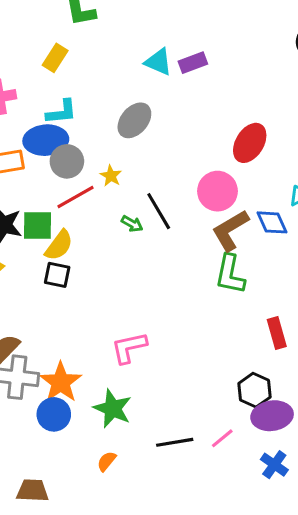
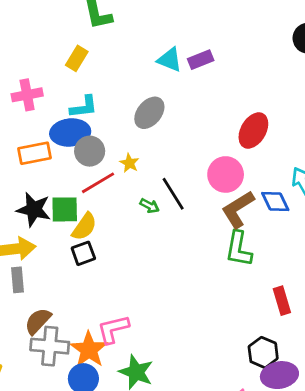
black square: (57, 275) -> (83, 253), turned -30
pink L-shape: (129, 348) -> (113, 329), moved

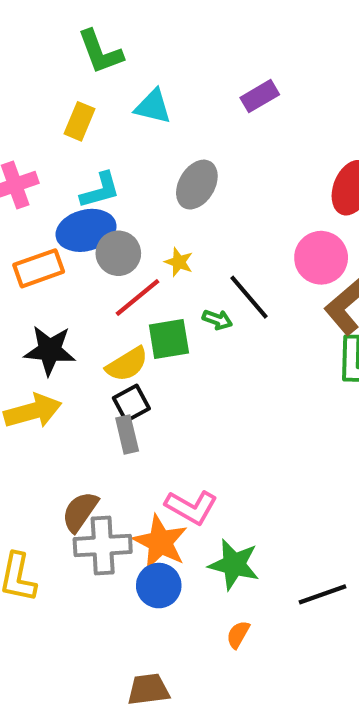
cyan triangle: (170, 60) -> (153, 107), moved
green square: (65, 209) -> (169, 339), moved
yellow semicircle: (84, 227) -> (127, 364), turned 32
gray rectangle: (18, 280) -> (127, 435), moved
pink L-shape: (113, 329) -> (191, 507), turned -128

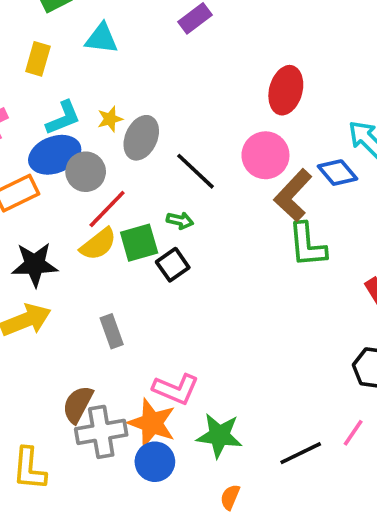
gray ellipse: (197, 185) -> (141, 138), moved
yellow star: (179, 262) -> (110, 119), moved, turned -30
black line: (249, 297) -> (196, 171), moved
yellow semicircle: (127, 364) -> (98, 244), moved
black square: (131, 403) -> (173, 265), moved

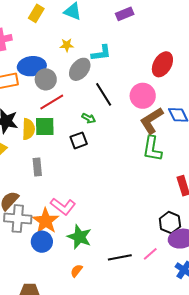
cyan L-shape: (63, 118) -> (101, 53), moved
yellow star: (110, 119) -> (67, 45), moved
green square: (139, 243) -> (45, 126), moved
yellow semicircle: (98, 244) -> (28, 129), moved, turned -65

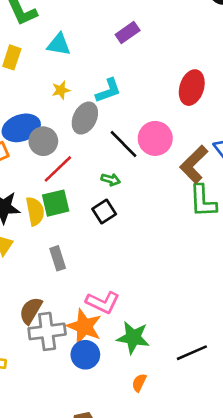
pink circle: (143, 96) -> (155, 138), moved

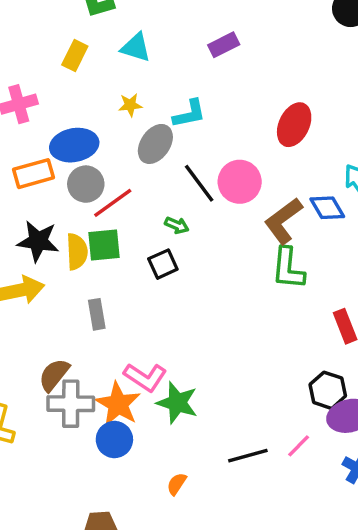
gray circle: (43, 141) -> (86, 184), moved
green star: (133, 338) -> (177, 403), moved

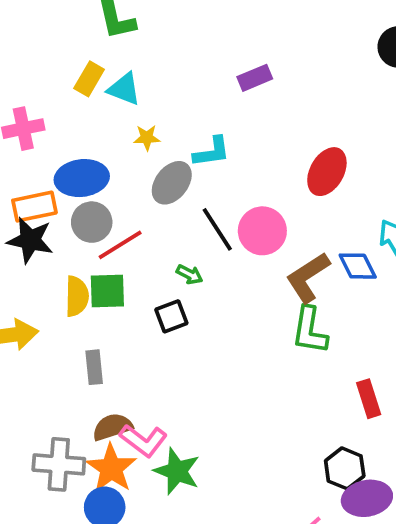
cyan triangle: (136, 47) -> (124, 89), moved
black star: (38, 241) -> (30, 240), moved
brown semicircle: (54, 375) -> (112, 427), moved, turned 30

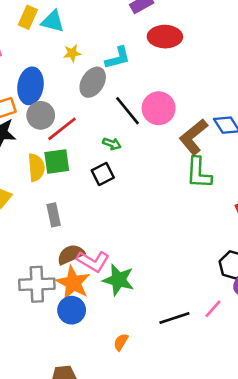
red ellipse: (327, 172) -> (165, 37), moved, turned 68
blue ellipse: (82, 178) -> (31, 86), turned -68

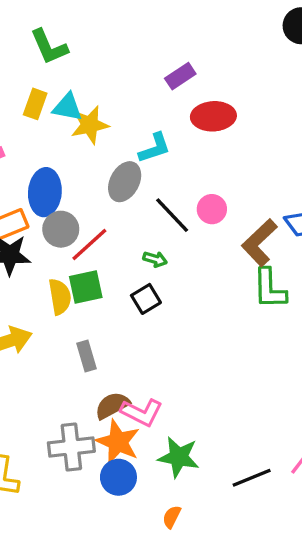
yellow star: (72, 53) -> (90, 125), moved, size x1.6
pink circle: (159, 108) -> (212, 209), size x0.7
green star: (118, 280) -> (179, 457), moved
orange semicircle: (121, 342) -> (172, 517), moved

